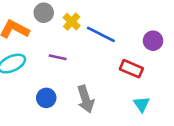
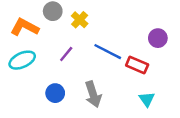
blue line: (101, 34) -> (108, 52), moved
purple line: (58, 57) -> (66, 54), turned -63

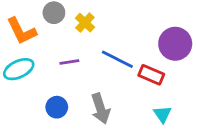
orange L-shape: (25, 27) -> (21, 31), turned -144
purple circle: (158, 38) -> (175, 44), size x1.5
purple line: (66, 54) -> (69, 62), turned 42

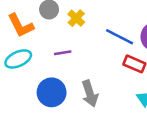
blue line: (117, 59) -> (120, 37), moved
blue circle: (57, 107) -> (52, 92), size x1.5

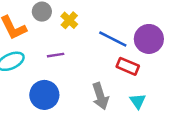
gray arrow: (90, 94) -> (100, 96), moved

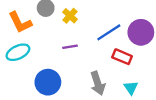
blue line: (113, 39) -> (109, 32), turned -60
purple line: (56, 55) -> (70, 47), moved

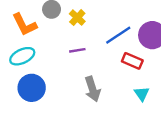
blue circle: (48, 82) -> (32, 88), moved
gray arrow: (98, 83) -> (93, 89), moved

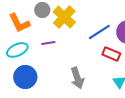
yellow cross: (77, 18) -> (64, 17), size x1.6
purple line: (77, 50) -> (48, 43), moved

